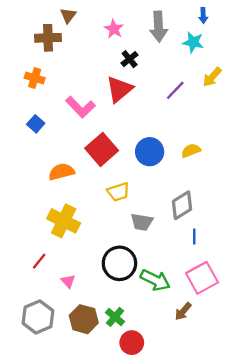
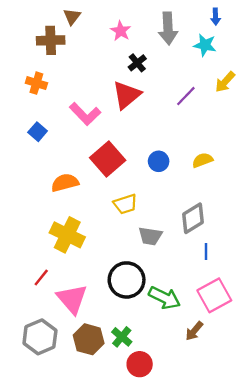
blue circle: (150, 152) -> (159, 161), size x0.7
pink triangle: (68, 281) -> (72, 299), size x2.0

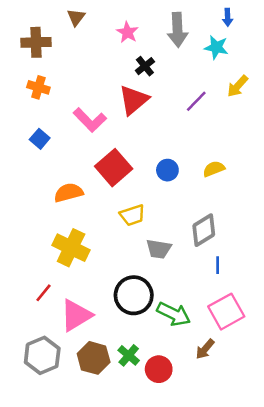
brown cross: (51, 40) -> (36, 42), moved
pink triangle: (72, 299) -> (76, 315), turned 40
red circle: (140, 364) -> (159, 369), moved

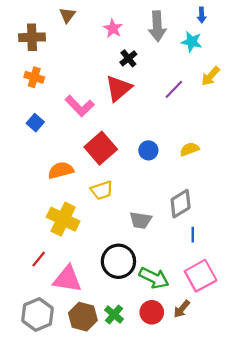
yellow trapezoid: (132, 215) -> (102, 190), moved
pink triangle: (76, 315) -> (67, 279), turned 40
red circle: (159, 369) -> (152, 312), moved

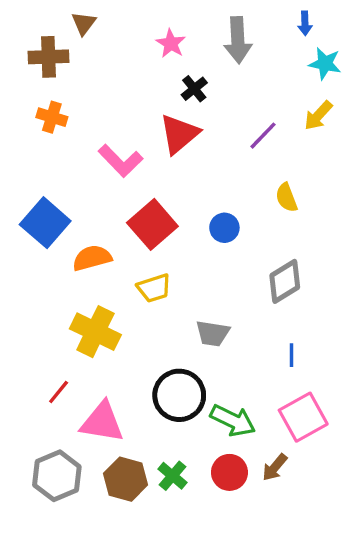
brown triangle: (67, 15) -> (84, 23), moved
cyan star: (192, 42) -> (325, 64), moved
blue square: (35, 123) -> (45, 223), moved, size x1.8
yellow semicircle: (189, 149) -> (286, 198), moved, turned -90
gray diamond: (181, 204) -> (285, 281), moved

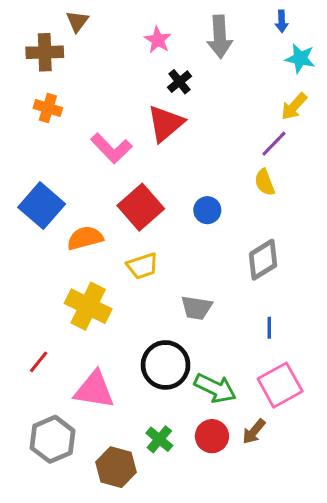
purple line: (263, 136) -> (274, 144), moved
red line: (59, 392) -> (39, 362), moved
brown hexagon: (126, 479) -> (116, 467), moved

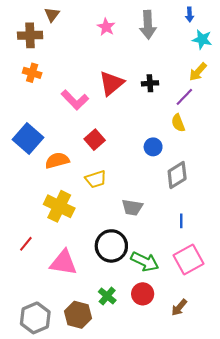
black cross: (179, 82) -> (150, 83), moved, turned 35
red square: (141, 207) -> (95, 140), size x0.7
blue circle: (207, 210) -> (153, 147), moved
brown arrow: (254, 432) -> (179, 307), moved
gray hexagon: (53, 439) -> (35, 318), moved

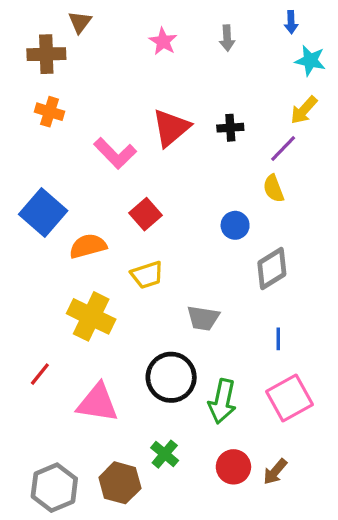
gray arrow: (148, 25) -> (227, 38), size x0.6
green arrow: (145, 262) -> (222, 401), turned 76
red circle: (143, 294) -> (233, 467), moved

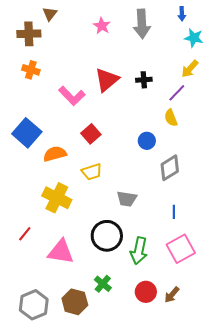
gray arrow: (227, 38) -> (142, 24), size x1.8

